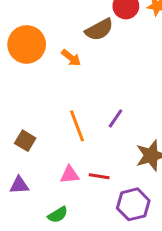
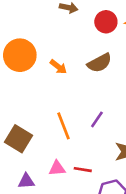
brown semicircle: (99, 30) -> (99, 63), moved
brown square: (25, 141) -> (19, 139), size x1.5
purple triangle: (19, 185) -> (26, 181), moved

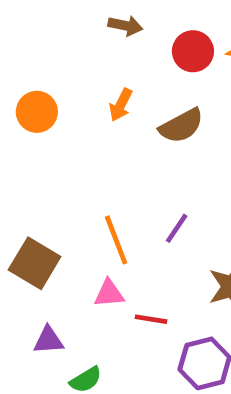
orange circle: (20, 55) -> (37, 112), size x0.7
orange arrow: (58, 67) -> (121, 105), moved, turned 78
pink triangle: (57, 168) -> (109, 294), moved

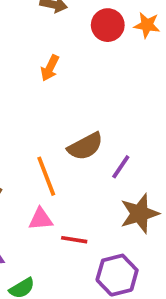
brown semicircle: (181, 126) -> (85, 146), moved
purple line: (177, 228) -> (121, 167), moved

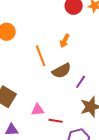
orange arrow: (50, 68) -> (65, 41), moved
orange line: (46, 176) -> (41, 56), moved

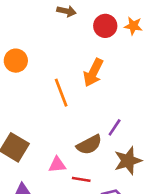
orange arrow: (65, 41) -> (93, 73), size x1.5
brown semicircle: (62, 71) -> (89, 145), moved

